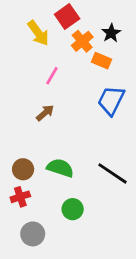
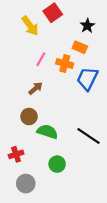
orange cross: (82, 41) -> (65, 64), moved, turned -35
brown circle: (23, 169) -> (29, 117), moved

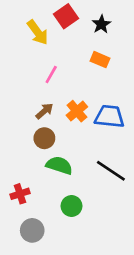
black star: (87, 26) -> (101, 24), moved
orange cross: (65, 64) -> (77, 111), moved, turned 35
blue trapezoid: (87, 79) -> (109, 117), moved, turned 70
brown circle: (29, 117) -> (44, 138), moved

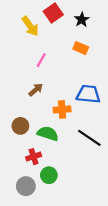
orange cross: (77, 111) -> (62, 109), moved, turned 35
brown circle: (44, 138) -> (20, 126), moved
red cross: (20, 194) -> (34, 157), moved
green circle: (72, 206) -> (49, 175), moved

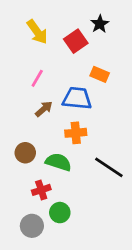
red square: (53, 13) -> (76, 41), moved
orange rectangle: (81, 48) -> (100, 74), moved
pink line: (41, 60) -> (37, 78), moved
blue trapezoid: (88, 94) -> (77, 98), moved

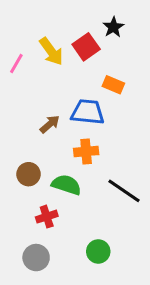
yellow arrow: (37, 32) -> (51, 51), moved
pink line: (37, 78) -> (16, 64), moved
green circle: (60, 213) -> (98, 251), moved

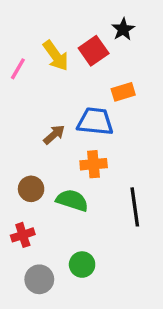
orange rectangle: (113, 85) -> (123, 92), turned -40
black line: (124, 191) -> (135, 207), turned 48
red cross: (47, 217) -> (23, 235), moved
green circle: (98, 251) -> (82, 265), moved

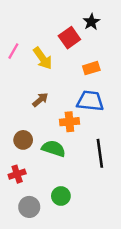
yellow arrow: (56, 56) -> (43, 58), moved
blue trapezoid: (95, 121) -> (90, 101), moved

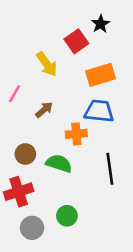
pink line: (13, 51) -> (15, 94), moved
orange rectangle: (91, 68) -> (100, 75), size x1.5
red cross: (17, 174) -> (19, 192), size x1.5

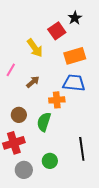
green semicircle: (59, 163) -> (44, 122), turned -90
black line: (110, 169) -> (82, 149), moved

